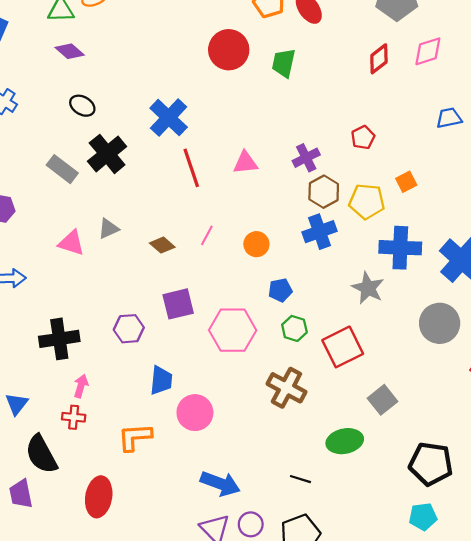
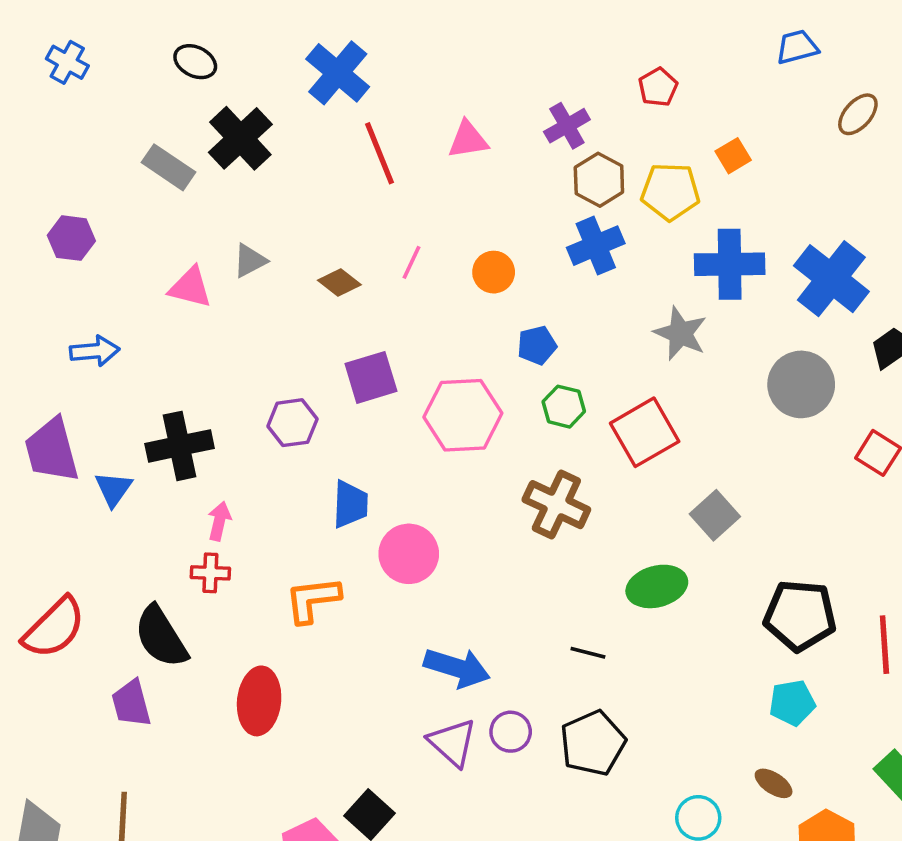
blue triangle: (17, 404) -> (113, 489), moved

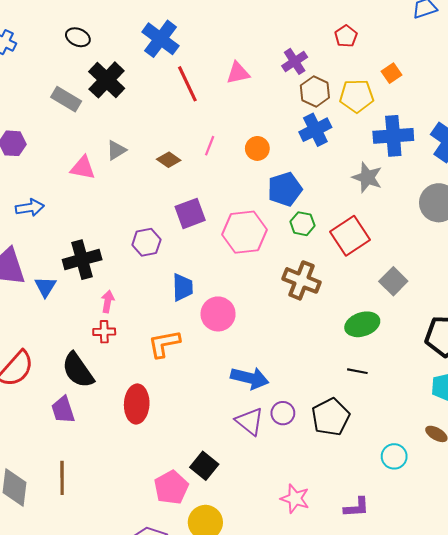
blue pentagon: (537, 345) -> (285, 189), size x1.5
black line: (588, 653) -> (357, 371), moved

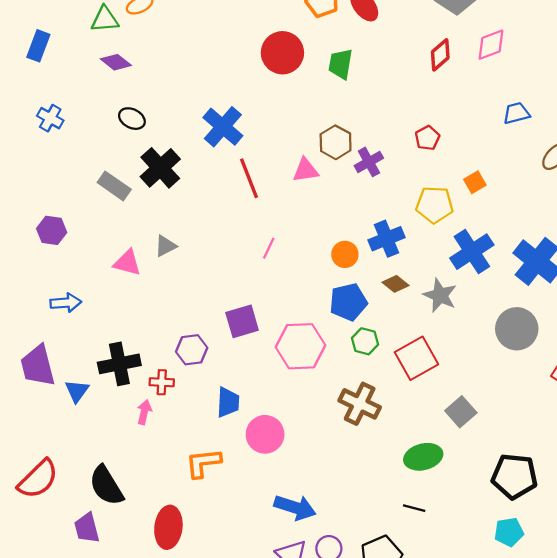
brown hexagon: (315, 92) -> (336, 142), moved
blue cross: (393, 136) -> (472, 252), turned -33
orange circle: (257, 148) -> (345, 254), moved
brown diamond: (169, 160) -> (395, 284), moved
red cross: (104, 332) -> (162, 382), moved

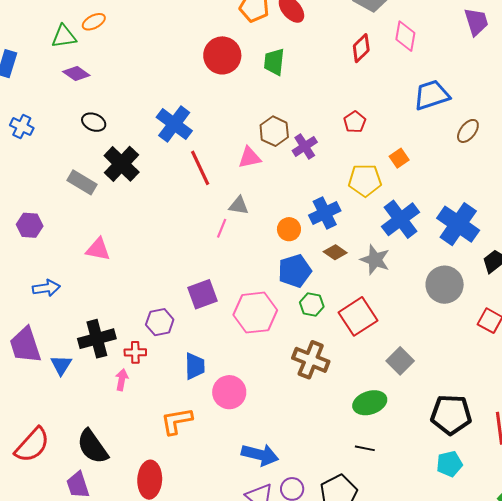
pink diamond: (491, 45) -> (405, 36), turned -56
blue trapezoid: (516, 113) -> (432, 95), size x1.5
gray triangle: (165, 246) -> (239, 206), moved, turned 40

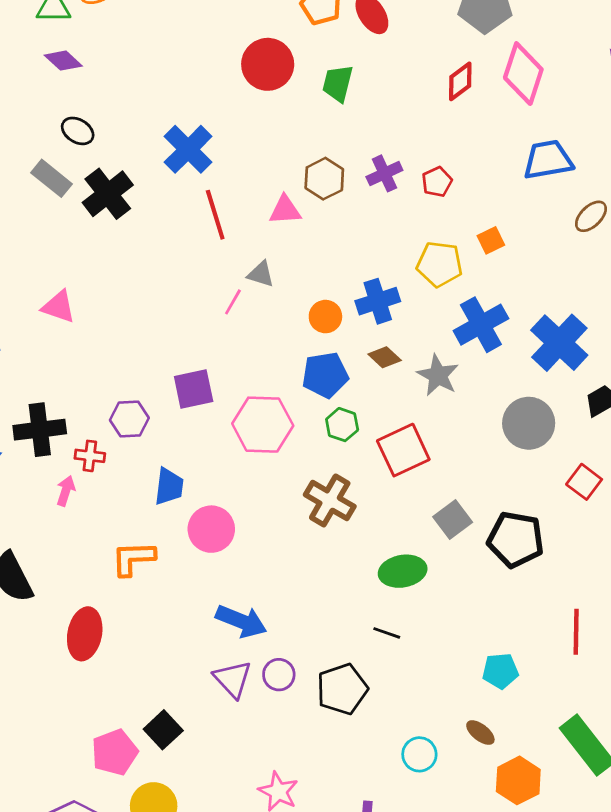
pink diamond: (405, 36) -> (523, 74), size x1.4
purple cross: (305, 146) -> (384, 173), moved
gray rectangle: (82, 182) -> (51, 178), moved
black pentagon: (451, 415) -> (516, 539), moved

